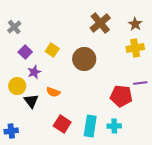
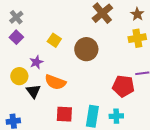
purple square: (25, 52) -> (16, 37), moved
orange semicircle: (53, 92) -> (55, 82), size x1.5
red square: (62, 124) -> (64, 114), turned -30

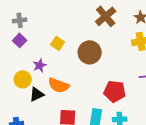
gray cross: (16, 17) -> (20, 20), turned 32
red pentagon: (123, 86) -> (115, 91), moved
black triangle: (33, 91) -> (37, 94), turned 42

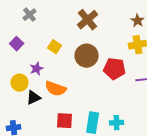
brown cross: (106, 16) -> (88, 20), moved
gray cross: (20, 20) -> (30, 15), moved, turned -32
red pentagon: (115, 91) -> (115, 69), moved

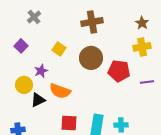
brown cross: (88, 20) -> (92, 22), turned 30

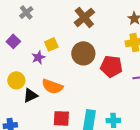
brown cross: (92, 22) -> (84, 17), turned -30
yellow square: (59, 49) -> (51, 44), turned 32
purple star: (41, 71) -> (38, 57), moved

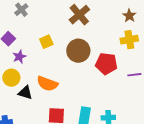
purple star: (38, 57) -> (19, 57), moved
black triangle: (30, 95) -> (25, 93), turned 42

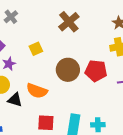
brown circle: (78, 51) -> (68, 70), moved

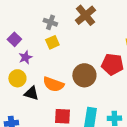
gray cross: (11, 17) -> (50, 22), moved, turned -32
brown circle: (68, 70) -> (84, 75), moved

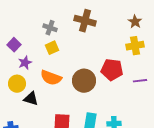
brown cross: (85, 15) -> (85, 21), turned -35
orange semicircle: (53, 84) -> (51, 78), moved

